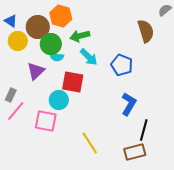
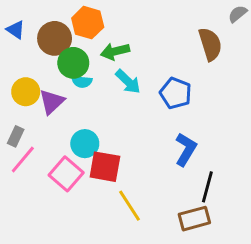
yellow circle: (18, 41) -> (26, 92), moved
red square: (73, 82) -> (105, 167), moved
pink square: (46, 121) -> (66, 174), turned 30

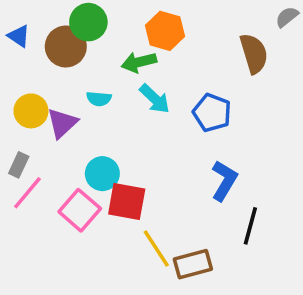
orange hexagon: (88, 23) -> (165, 31), moved
green circle: (73, 63) -> (88, 22), moved
brown rectangle: (194, 219) -> (193, 264), moved

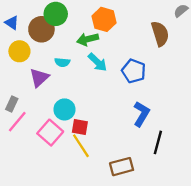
yellow circle: (31, 111) -> (19, 51), moved
red square: (127, 201) -> (80, 127), size x0.7
yellow line: (156, 249) -> (81, 146), moved

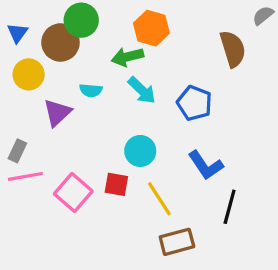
blue triangle: (12, 23) -> (17, 33), turned 32
cyan circle: (64, 109) -> (140, 151), moved
blue L-shape: (141, 114) -> (206, 165), turned 115
pink line: (17, 122) -> (25, 176), turned 40
yellow line: (81, 146) -> (159, 199), moved

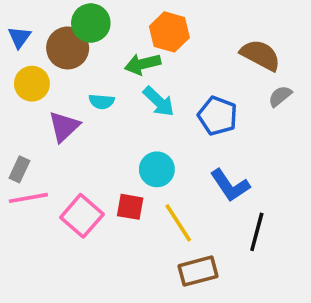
gray semicircle: (263, 15) -> (280, 96), moved
brown semicircle: (233, 49) -> (260, 55), turned -45

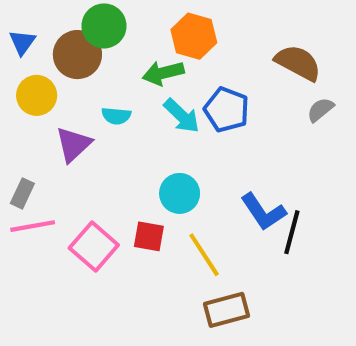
blue pentagon: (218, 116) -> (227, 110), moved
black line: (257, 232) -> (292, 232), moved

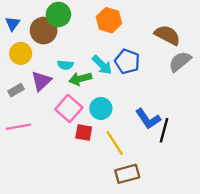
green arrow: (163, 73) -> (80, 79), moved
gray semicircle: (320, 110) -> (180, 61), size x1.5
gray rectangle: (22, 193) -> (16, 90), moved, turned 35
pink square: (94, 247) -> (69, 108), moved

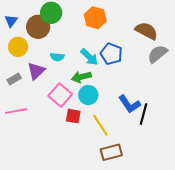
green arrow: (80, 79) -> (81, 77), moved

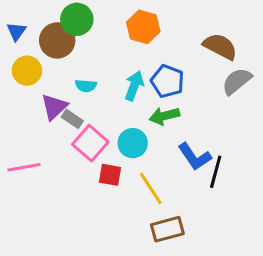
cyan arrow: (89, 57) -> (134, 86), turned -114
green arrow: (81, 77) -> (164, 116), moved
gray rectangle: (14, 79) -> (72, 119), moved, turned 64

